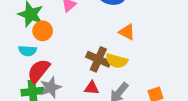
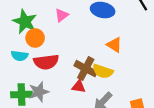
red semicircle: (39, 71) -> (46, 62), moved, turned -140
red triangle: (92, 88) -> (79, 87), moved

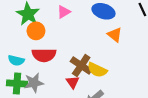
orange triangle: (114, 45) -> (115, 35), moved
cyan semicircle: (19, 56) -> (16, 60), moved
red triangle: (79, 87) -> (73, 82), turned 40

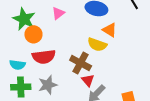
yellow semicircle: (97, 70) -> (97, 45), moved
red triangle: (73, 82) -> (88, 80), moved
gray star: (34, 83) -> (48, 85), moved

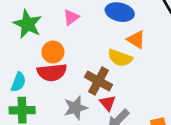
orange circle: (33, 34) -> (53, 52), moved
cyan semicircle: (17, 65) -> (18, 82), turned -77
gray star: (48, 85) -> (76, 108), moved

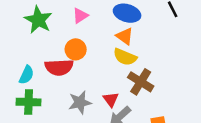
orange triangle: (136, 40) -> (125, 36), moved
orange circle: (53, 52) -> (76, 49), moved
brown cross: (99, 81) -> (141, 82), moved

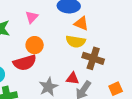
orange triangle: (125, 36) -> (81, 23), moved
red triangle: (111, 100) -> (73, 78), turned -32

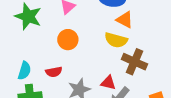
red semicircle: (25, 63) -> (54, 72), moved, size x0.6

